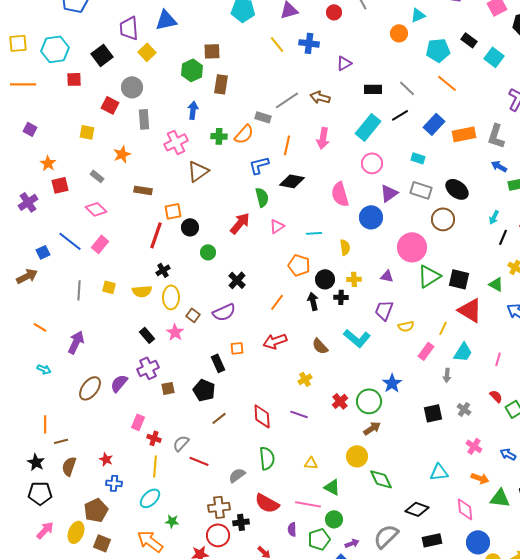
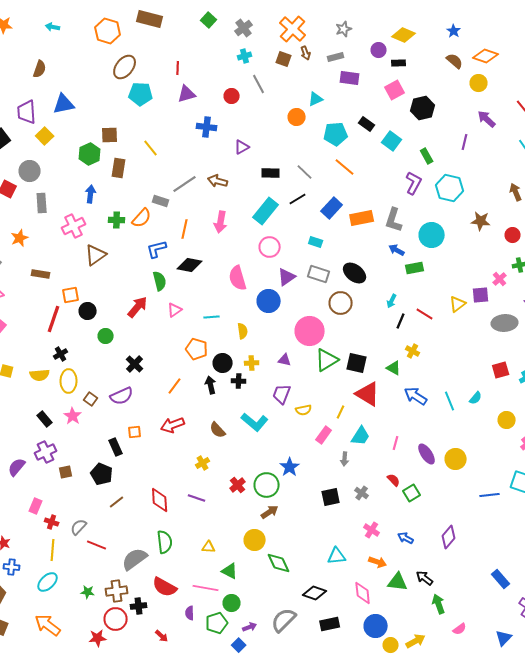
yellow line: (277, 44) -> (151, 148), moved
gray semicircle: (237, 475) -> (135, 559), size x1.5
green star: (172, 521) -> (88, 592), moved

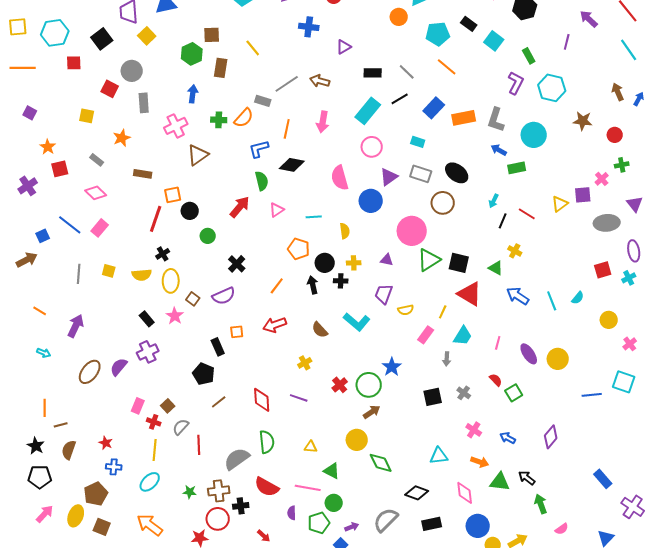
brown square: (66, 472) -> (168, 406), moved, turned -32
red line: (97, 545) -> (199, 445), turned 66

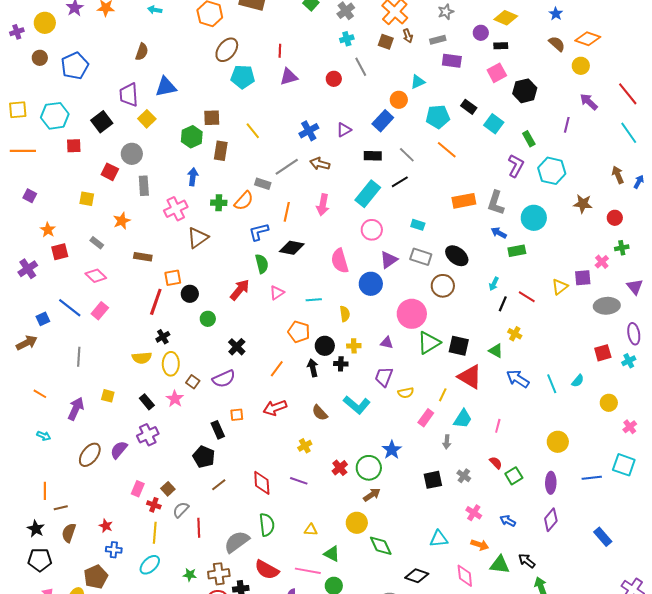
blue cross: (309, 27) -> (309, 131), moved, turned -36
blue rectangle: (434, 108) -> (383, 121), moved
yellow square: (109, 271) -> (108, 396), moved
purple ellipse: (529, 354) -> (551, 483), moved, turned 35
blue rectangle: (603, 479) -> (603, 537), moved

